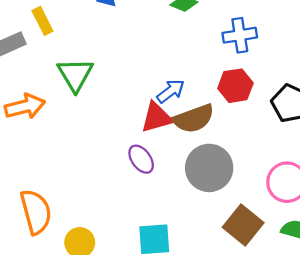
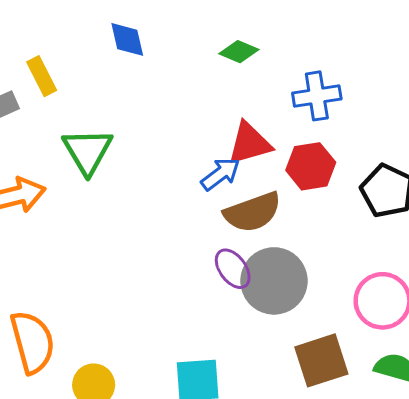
red triangle: (156, 117) -> (250, 143), moved
purple ellipse: (141, 159) -> (233, 269), moved
brown square: (243, 225) -> (321, 360), turned 33

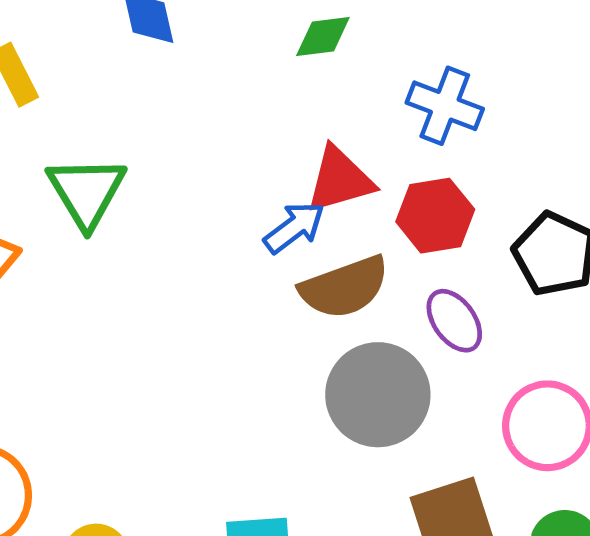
green diamond: (239, 52) -> (323, 36), turned -30
blue cross: (317, 96) -> (445, 106), turned 30
purple ellipse: (233, 269) -> (454, 321), moved

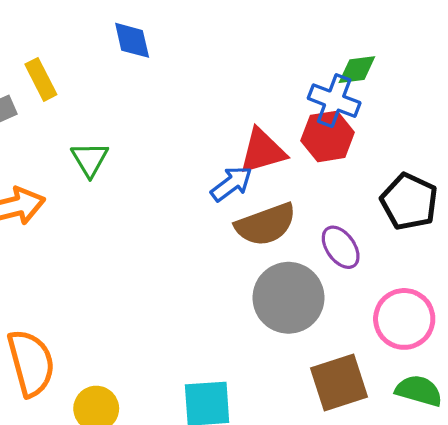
green diamond: (323, 36) -> (357, 70), moved
green triangle: (86, 192) -> (90, 159), size x0.7
red hexagon: (435, 216) -> (328, 136), moved

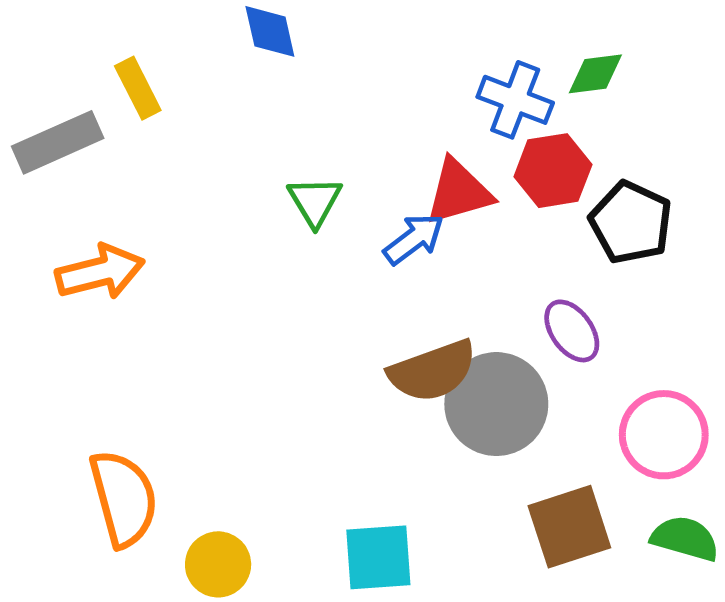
blue cross: (334, 101) -> (515, 100), moved
green triangle: (90, 159) -> (315, 201), moved
black pentagon: (409, 202) -> (631, 222), moved
brown semicircle: (266, 224) -> (433, 371), moved

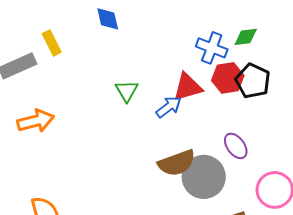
black pentagon: (631, 222) -> (253, 81), moved

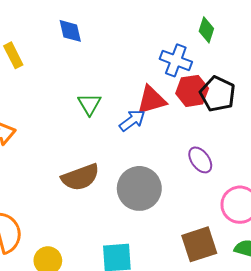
green diamond: (246, 37) -> (206, 30), moved, turned -65
brown semicircle: (177, 163) -> (80, 177), moved
gray circle: (204, 177) -> (139, 188), moved

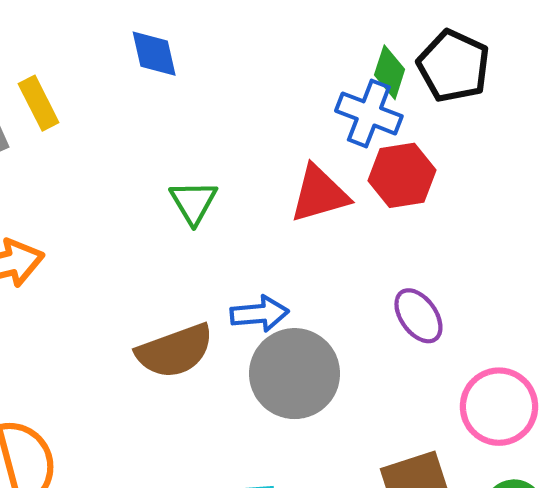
green diamond: (206, 30) -> (390, 72), moved
black pentagon: (218, 94) -> (454, 66), moved
blue arrow: (132, 120) -> (259, 314), moved, turned 32

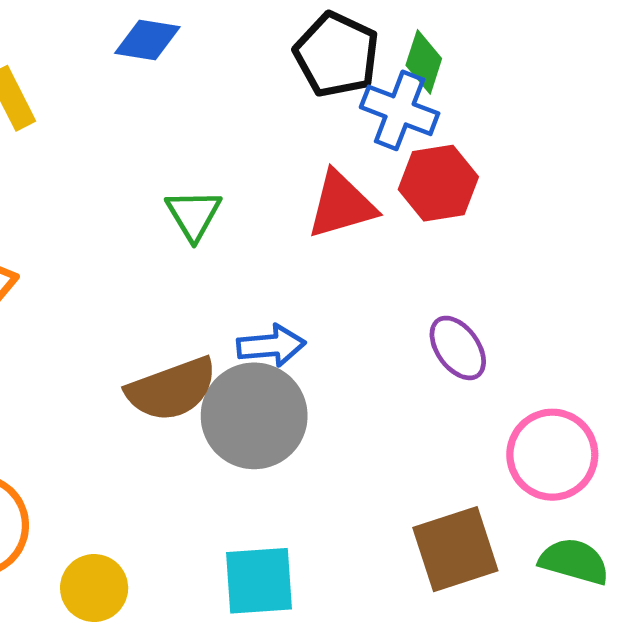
blue diamond: (154, 54) -> (147, 40), turned -68
black pentagon: (454, 66) -> (337, 55), moved
gray circle: (295, 374) -> (254, 416), moved

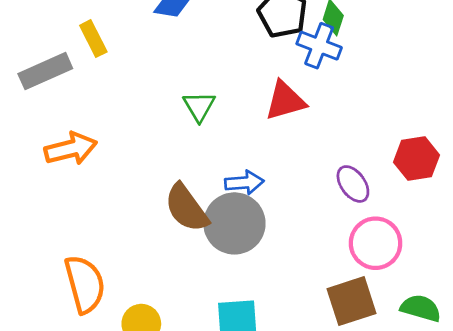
red hexagon: (438, 183) -> (416, 159), moved
brown semicircle: (172, 389) -> (186, 208), turned 74
pink circle: (552, 455) -> (376, 243), moved

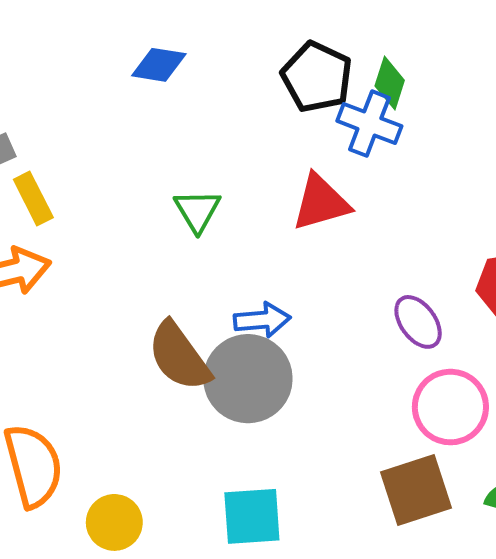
yellow rectangle: (93, 39) -> (33, 198), moved

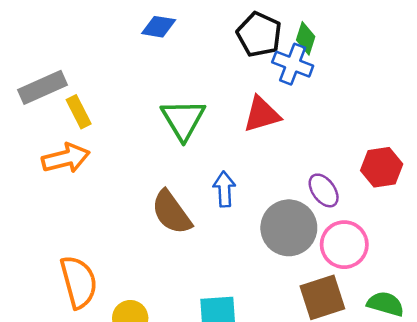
green triangle: (197, 211) -> (183, 120), size x1.5
blue arrow: (262, 320) -> (224, 189), turned -88
gray circle: (248, 379) -> (289, 228), moved

